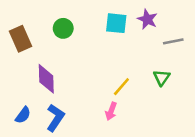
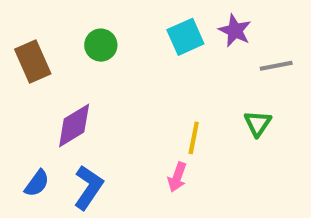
cyan square: (116, 23) -> (185, 37), turned -30
purple diamond: (46, 79) -> (74, 126), turned 60
yellow line: (121, 87) -> (194, 138), turned -30

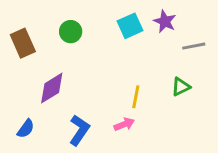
green triangle: (258, 123) -> (181, 87), turned 30
pink arrow: (177, 177) -> (124, 124), turned -132
blue L-shape: (88, 187) -> (79, 130), moved

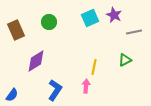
pink arrow: (124, 124) -> (86, 86), turned -64
blue semicircle: (26, 129) -> (12, 95), moved

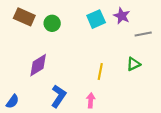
brown rectangle: (16, 30) -> (24, 17), moved, turned -42
pink arrow: (86, 86) -> (91, 100), moved

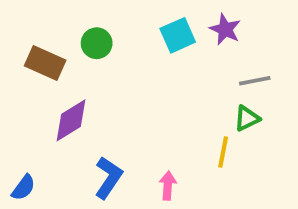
brown rectangle: (24, 17) -> (45, 63), moved
gray line: (143, 34) -> (255, 81), moved
yellow line: (100, 71) -> (223, 152), moved

